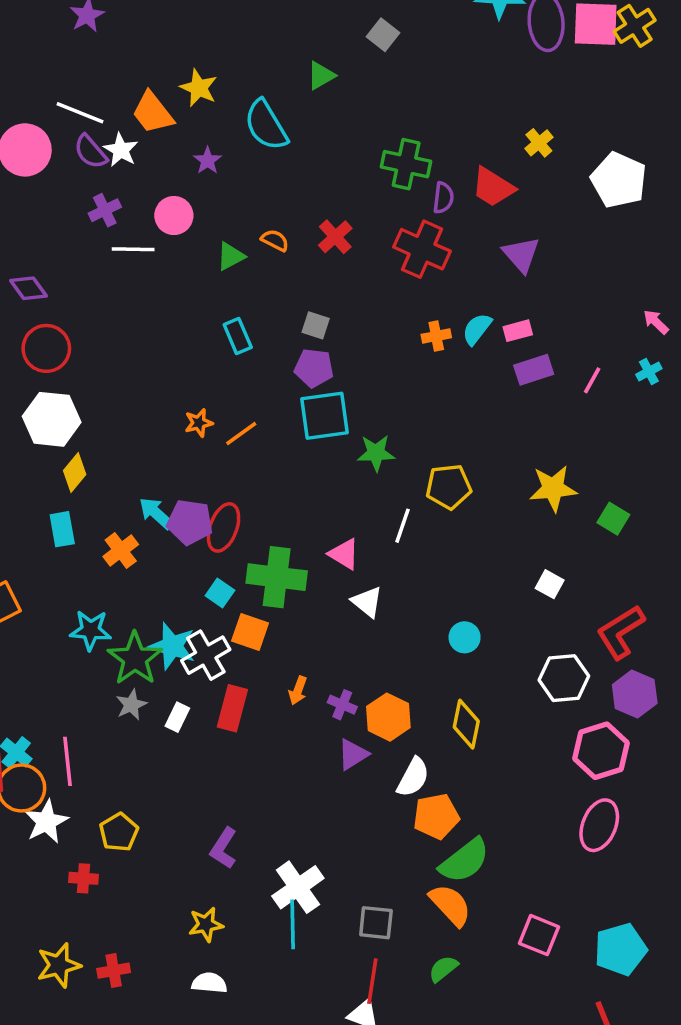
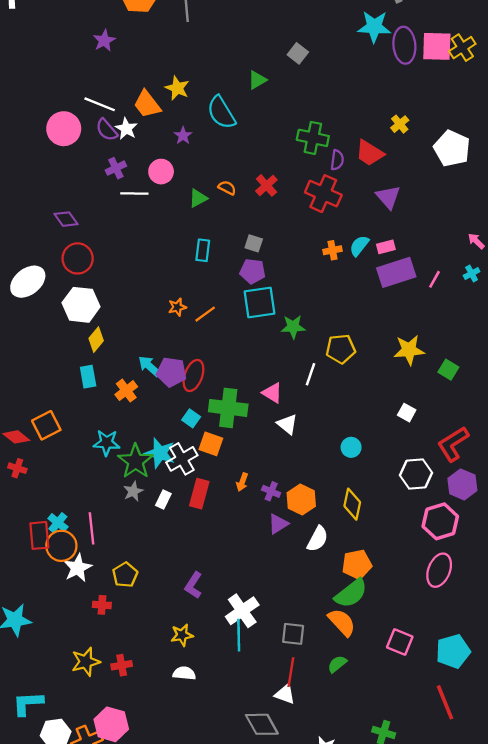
cyan rectangle: (238, 336) -> (203, 250), turned 30
purple rectangle: (534, 370) -> (396, 272), size x1.5
orange pentagon: (436, 816) -> (357, 564), moved

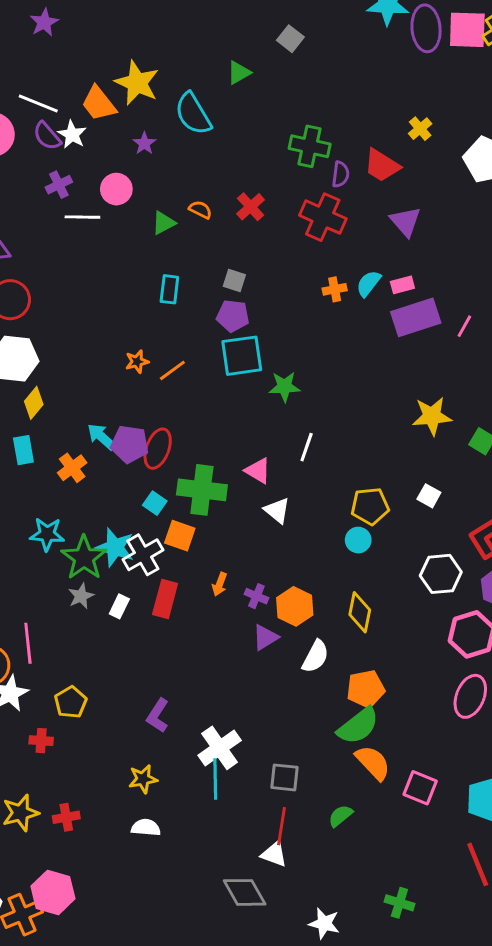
yellow star: (177, 88) -> (137, 83), size x1.4
yellow pentagon: (341, 349) -> (370, 506), moved
orange semicircle: (342, 622) -> (373, 763), moved

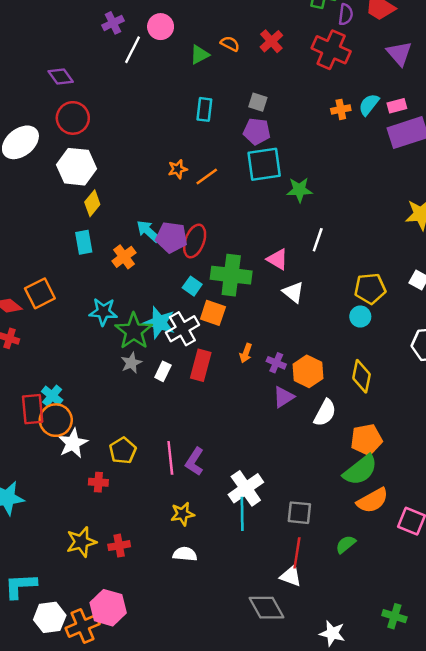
white line: (82, 217) -> (133, 50), turned -64
pink line: (28, 643) -> (170, 458), moved
orange semicircle: (373, 763) -> (372, 500), turned 104

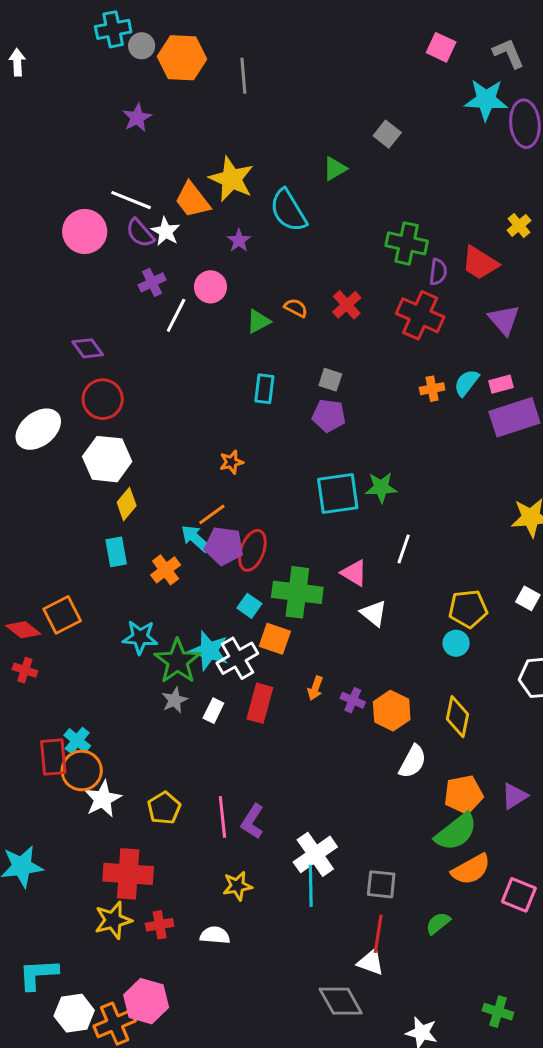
cyan square: (264, 164) -> (338, 494), moved
orange line: (207, 176) -> (212, 514), moved
purple triangle: (284, 397) -> (514, 796), moved
red cross: (98, 482) -> (128, 874), moved, size x2.0
white semicircle: (185, 554) -> (215, 935), moved

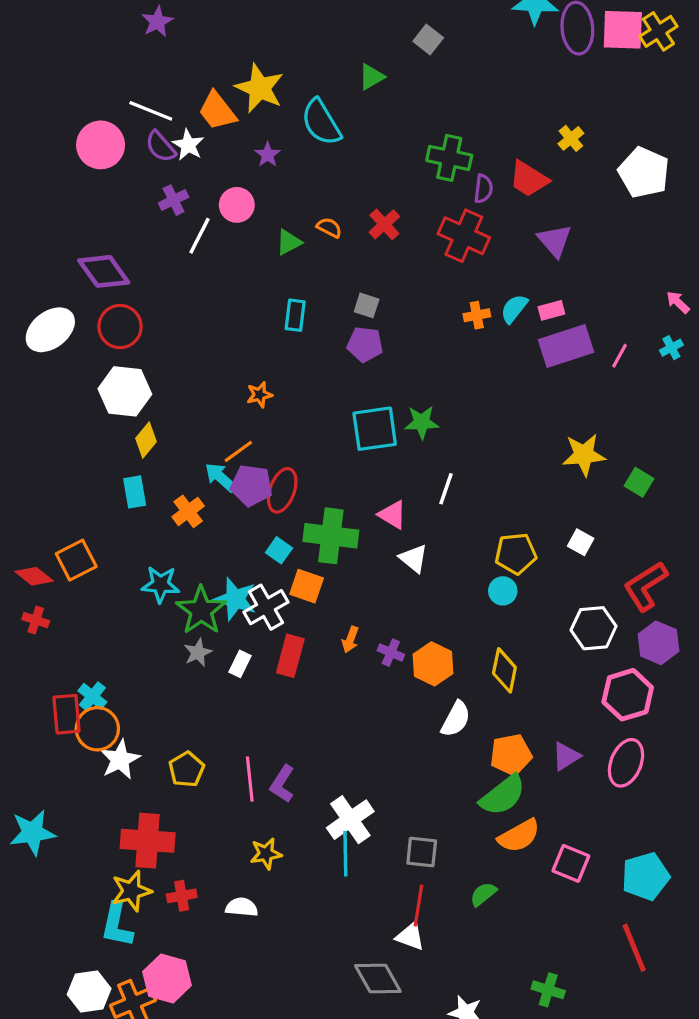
purple diamond: (88, 348) -> (104, 271), size x1.5
white ellipse: (38, 429) -> (50, 330), moved
cyan L-shape: (38, 974) -> (117, 925), moved, turned -75

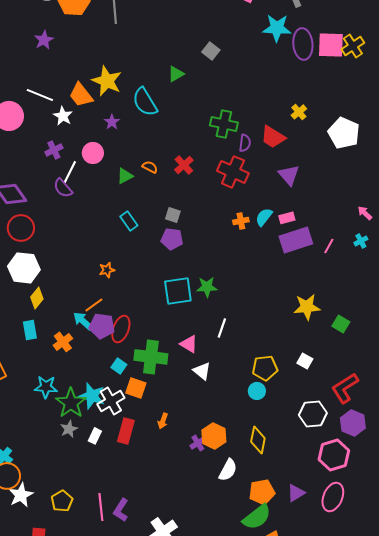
purple semicircle: (161, 147) -> (63, 188), moved
cyan rectangle: (295, 315) -> (129, 221), turned -42
purple cross: (391, 653) -> (198, 443), moved, turned 35

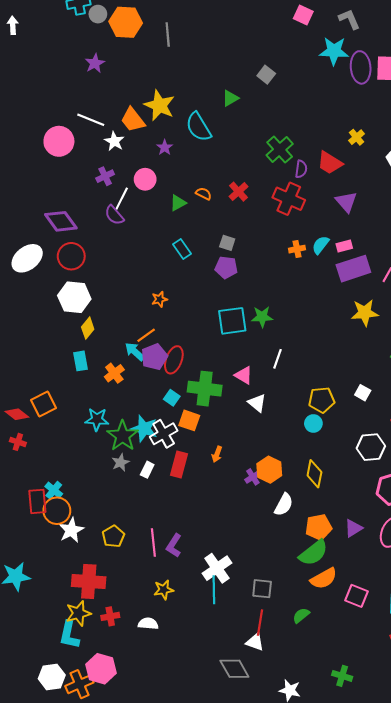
green cross: (224, 124) -> (280, 149), turned 36
yellow star: (307, 307) -> (365, 313), moved
purple pentagon: (102, 326) -> (154, 357), turned -30

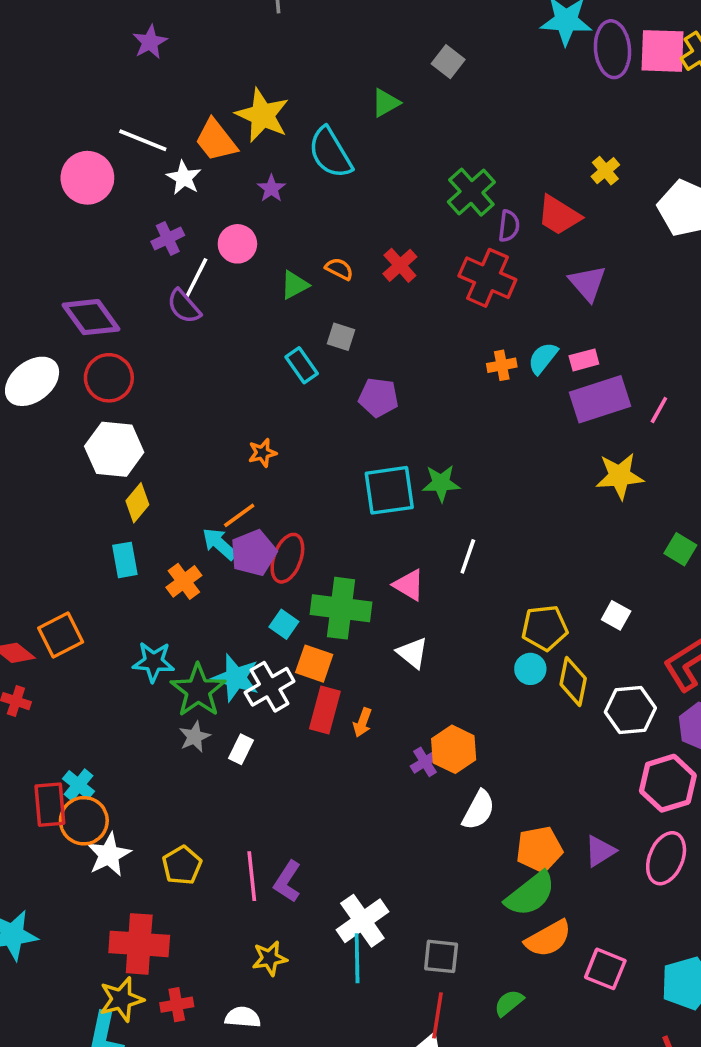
gray square: (227, 243) -> (341, 337), moved
white triangle: (257, 403) -> (412, 653), moved
red rectangle: (179, 465) -> (325, 710), moved
yellow diamond: (314, 474) -> (573, 681), moved

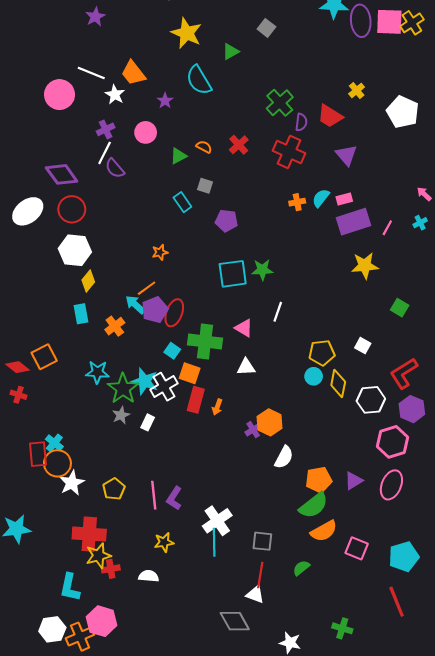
yellow star: (262, 115) -> (187, 33), moved
white line: (196, 278) -> (105, 153), moved
white triangle: (412, 653) -> (246, 367), turned -42
yellow star: (121, 999) -> (98, 556), moved

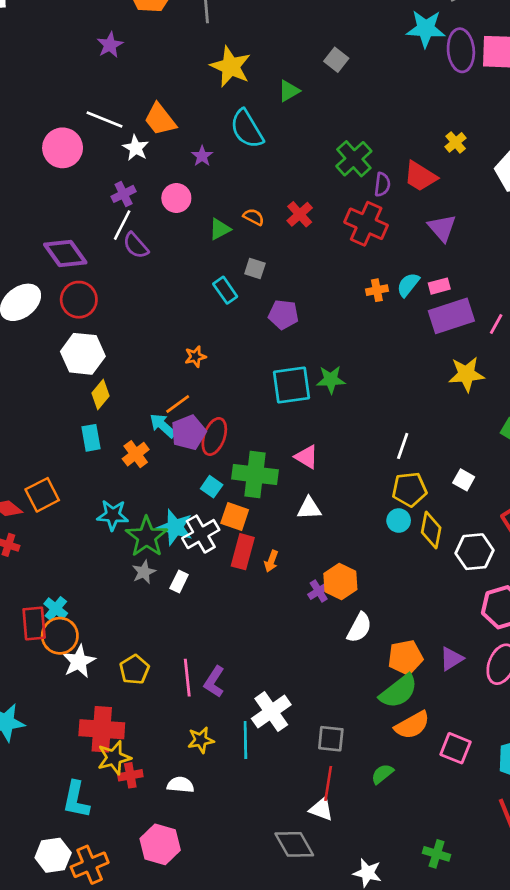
white line: (278, 312) -> (403, 446), moved
cyan line: (214, 542) -> (245, 740), moved
pink hexagon: (102, 621) -> (160, 844), moved

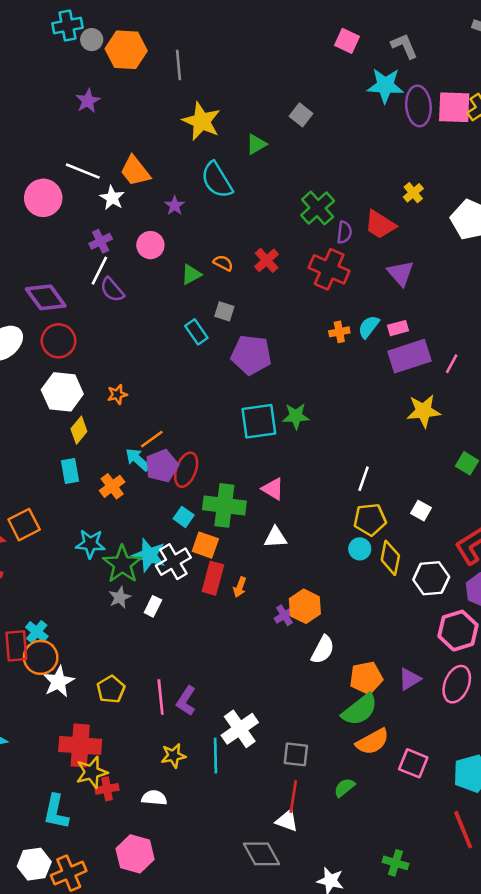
purple pentagon: (283, 315) -> (251, 355), size x1.4
orange star: (195, 357) -> (117, 394), moved

